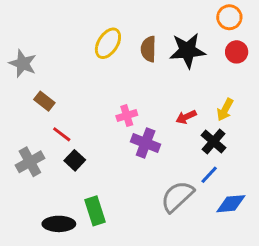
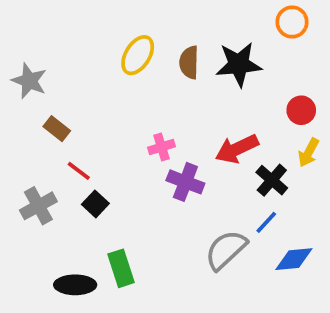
red circle: (237, 52) -> (301, 110), moved
yellow arrow: (225, 110) -> (309, 153), moved
red arrow: (186, 117) -> (237, 149), size x1.6

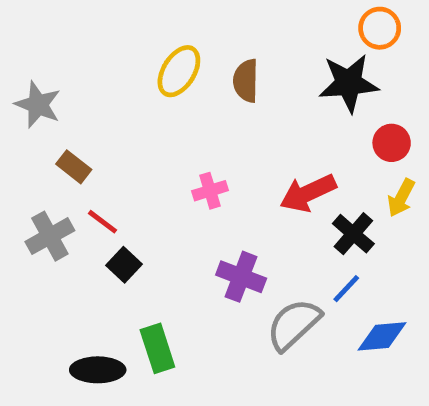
black star: (239, 64) -> (349, 83), moved
purple cross: (185, 182) -> (241, 277), moved
gray cross: (38, 206) -> (50, 236), moved

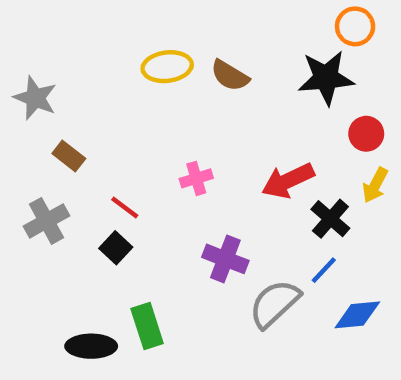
yellow ellipse: (179, 71) -> (167, 67), turned 51
brown semicircle: (246, 81) -> (230, 76), turned -60
red line: (102, 222) -> (125, 208), moved

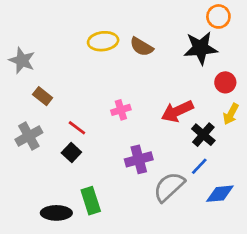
purple cross: (225, 259) -> (139, 159), turned -36

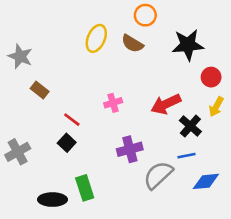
orange circle: (218, 16) -> (145, 15), moved
yellow ellipse: (103, 41) -> (96, 38), turned -60
gray cross: (29, 136) -> (18, 152), moved
blue line: (199, 166) -> (187, 156), turned 36

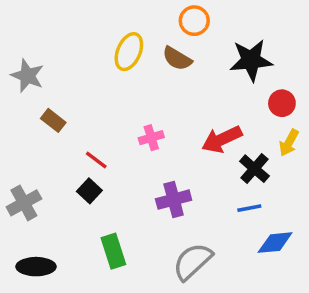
gray semicircle: (158, 175) -> (193, 261), moved
black ellipse: (52, 200) -> (36, 267), moved

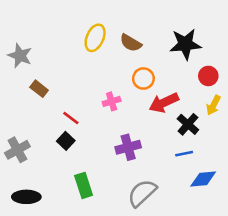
orange circle: (194, 21) -> (143, 79), moved

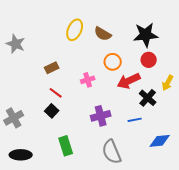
red circle: (208, 76) -> (149, 60), moved
brown rectangle: (39, 89) -> (52, 68), moved, turned -64
blue line: (184, 154) -> (135, 120), moved
gray semicircle: (142, 193) -> (112, 152), turned -70

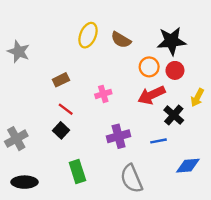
orange circle: (113, 62) -> (149, 67), moved

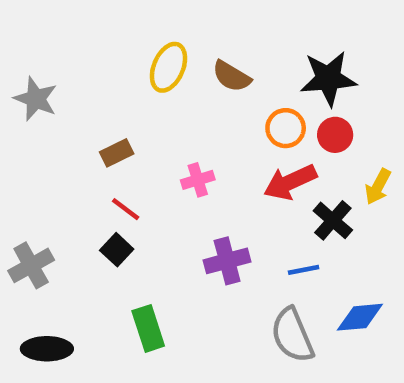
gray semicircle: (131, 179) -> (292, 335), moved

